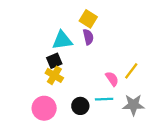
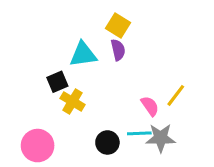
black square: (54, 61) -> (57, 82), moved
gray star: (133, 105) -> (161, 138), moved
pink circle: (44, 108) -> (38, 146), moved

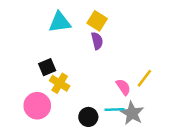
cyan triangle: (83, 54) -> (60, 22), moved
gray star: (161, 138) -> (132, 113), turned 30
pink circle: (38, 146) -> (37, 106), moved

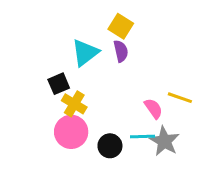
cyan triangle: (60, 22) -> (85, 53), moved, turned -30
yellow line: (144, 78) -> (180, 98), turned 72
pink circle: (37, 106) -> (71, 132), moved

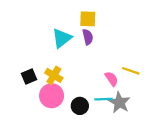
yellow square: (121, 26) -> (88, 19), turned -30
black square: (59, 84) -> (29, 77), moved

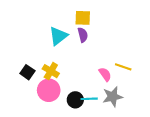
black square: (29, 77) -> (27, 72), turned -32
cyan line: (104, 99) -> (89, 99), moved
gray star: (119, 103) -> (113, 97), turned 30

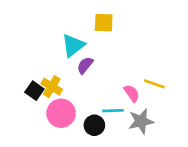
purple semicircle: (83, 35) -> (85, 65), moved, turned -128
yellow cross: (51, 71) -> (52, 87), moved
cyan line: (89, 99) -> (113, 111), moved

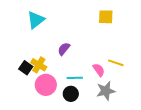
yellow square: (104, 23) -> (106, 17), moved
cyan triangle: (73, 45) -> (36, 20), moved
cyan line: (113, 111) -> (75, 78), moved

